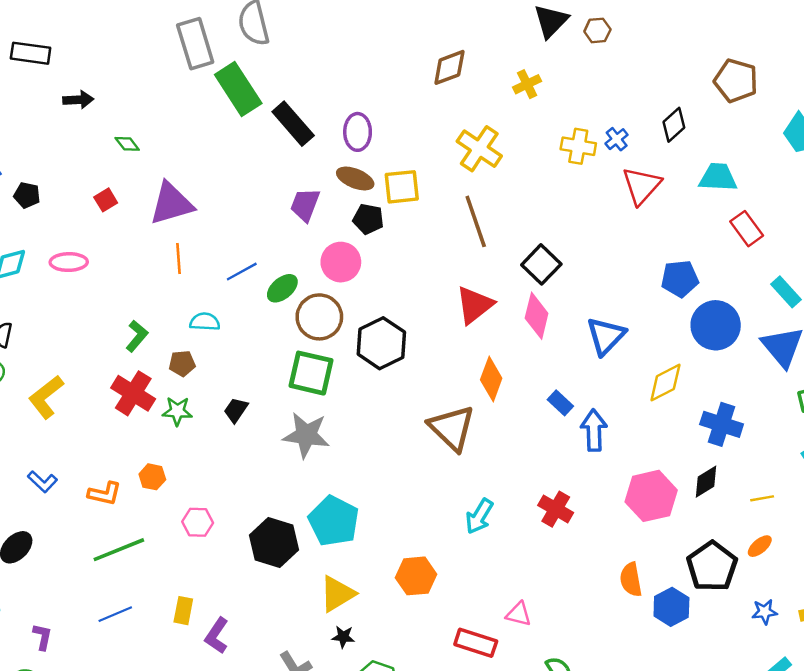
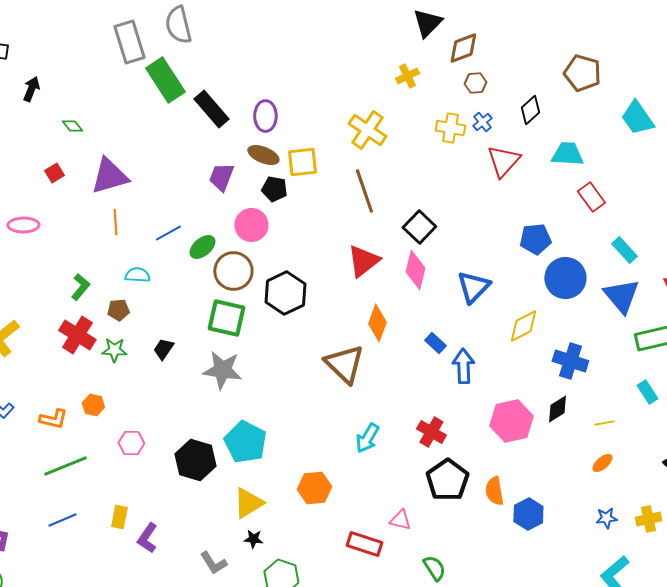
brown hexagon: (597, 30) -> (475, 83), moved
brown diamond: (449, 67) -> (463, 48), moved
black arrow: (78, 100) -> (31, 89), turned -65
black pentagon: (712, 566) -> (447, 480), moved

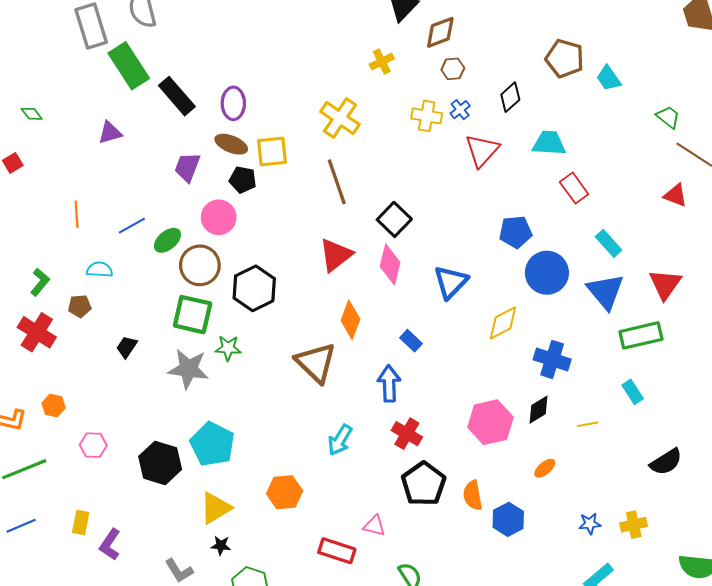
cyan trapezoid: (637, 118) -> (609, 78), moved, size x0.7
purple triangle: (109, 176) -> (110, 133), moved, size x0.6
green star: (114, 350) -> (228, 348), moved
blue arrow: (463, 366) -> (389, 384), moved
orange ellipse: (602, 463) -> (545, 468), moved

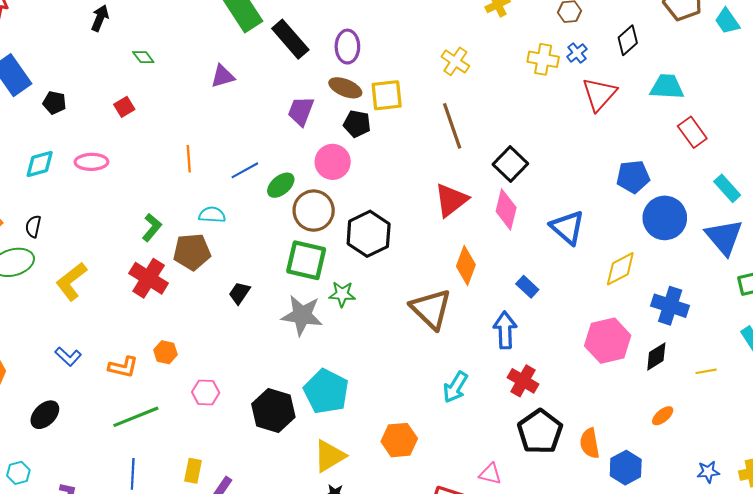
yellow cross: (340, 118) -> (455, 61), size x0.7
blue triangle: (451, 282) -> (567, 227), turned -33
brown pentagon: (80, 306) -> (192, 252), size x1.6
pink hexagon: (490, 422) -> (608, 341), moved
blue line: (21, 526) -> (133, 474), turned -64

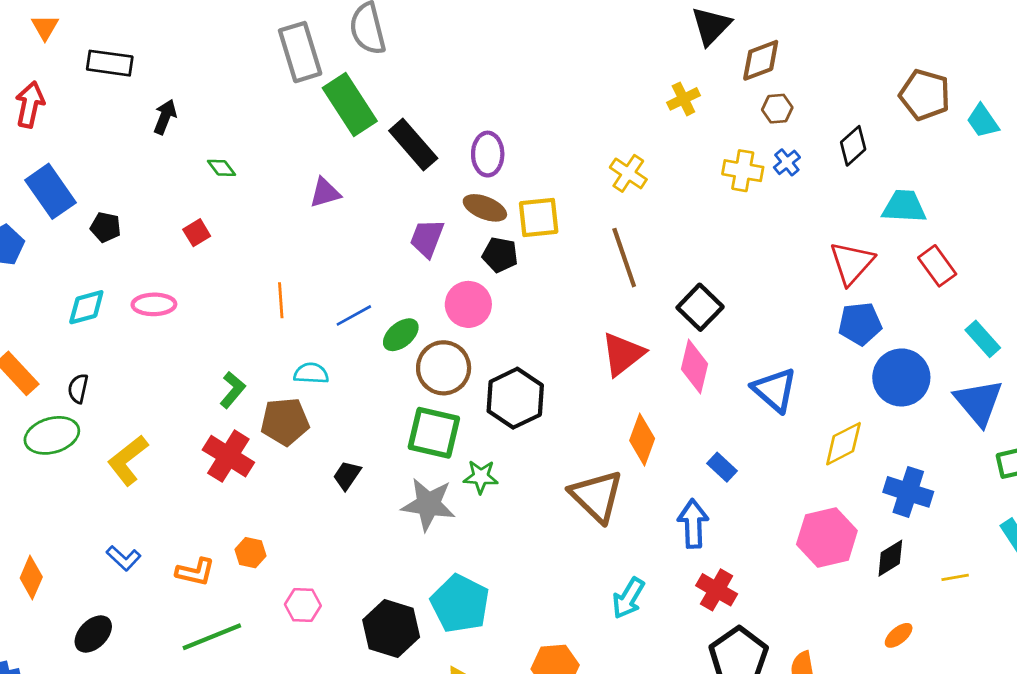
red triangle: (599, 94) -> (852, 263), moved

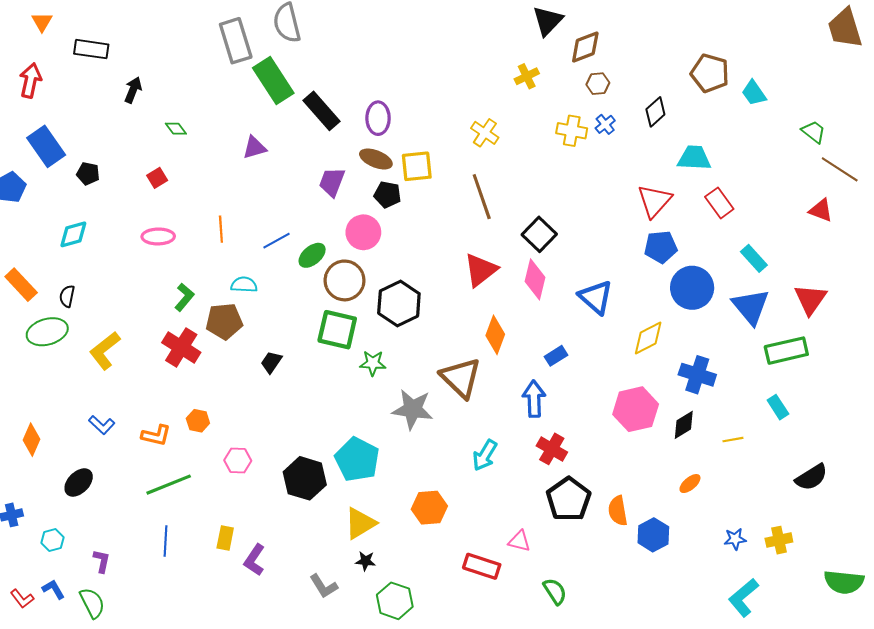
pink ellipse: (154, 304) -> (158, 236), moved
blue rectangle: (722, 467) -> (556, 356), turned -75
gray star: (428, 504) -> (413, 409), moved

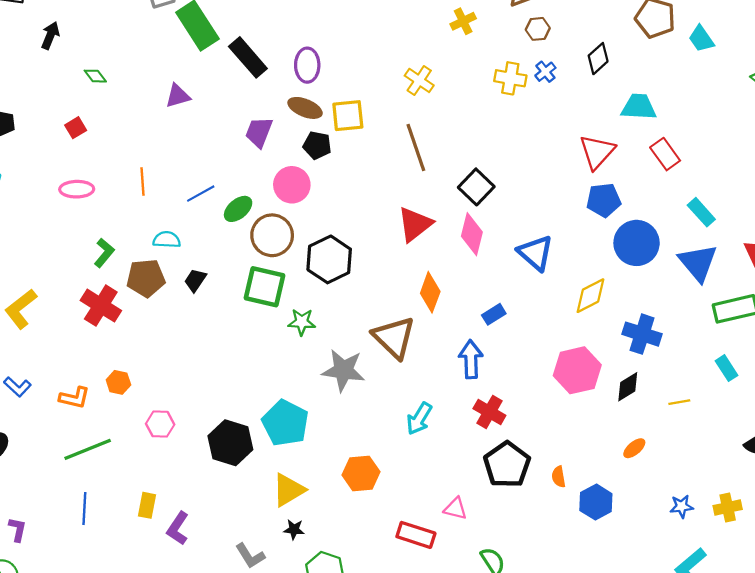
black trapezoid: (271, 362) -> (195, 280), moved
orange semicircle: (618, 511) -> (559, 477), size x0.7

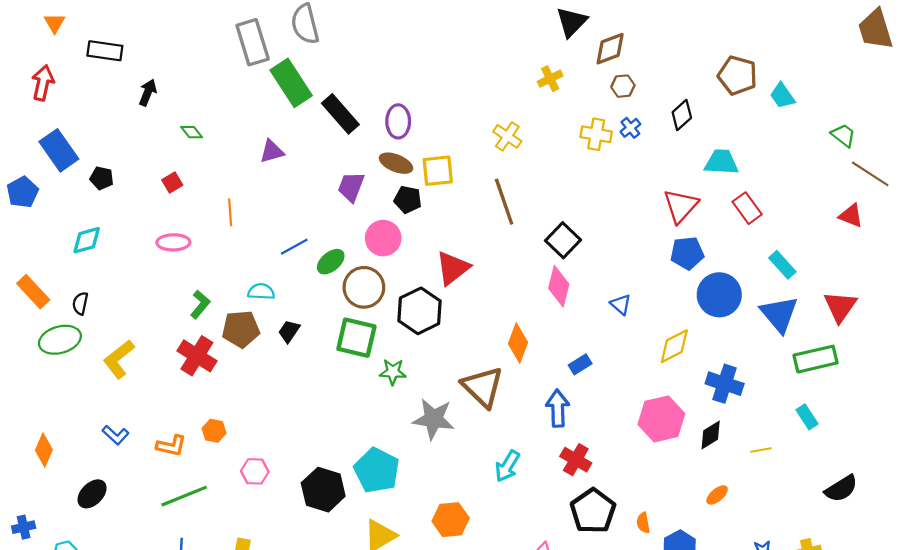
orange line: (143, 181) -> (230, 212), moved
red triangle: (415, 224) -> (453, 268), moved
blue triangle: (536, 253) -> (621, 304), size x0.6

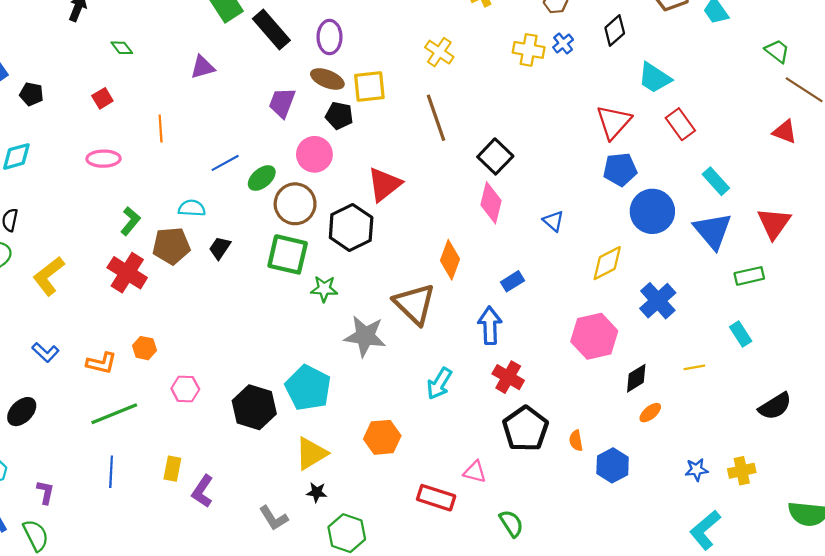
cyan trapezoid: (721, 162) -> (655, 78), turned -150
green rectangle: (816, 359) -> (749, 276), size x0.7
blue cross: (725, 384) -> (658, 301), turned 30
black diamond: (711, 435) -> (636, 378), moved

